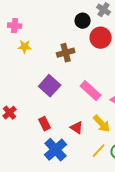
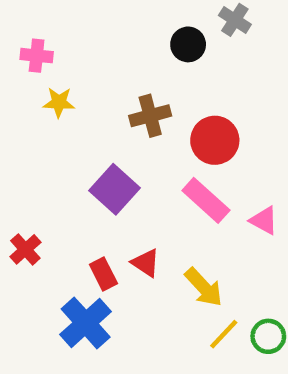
red circle: (101, 38) -> (215, 140), moved
yellow arrow: (102, 124) -> (204, 287), moved
red triangle: (77, 128) -> (146, 263), moved
blue cross: (56, 150) -> (86, 323), moved

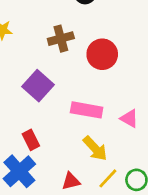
pink rectangle: (206, 200) -> (87, 110), moved, turned -32
pink triangle: (264, 220) -> (129, 118), moved
red triangle: (146, 263) -> (71, 181), moved, turned -48

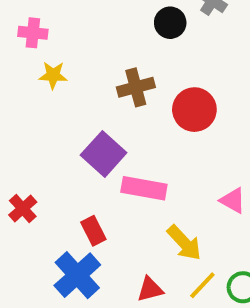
pink rectangle: (87, 110) -> (144, 188), moved

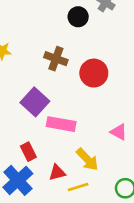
brown cross: (136, 87) -> (56, 59), turned 35
yellow line: (202, 285) -> (78, 187), moved, turned 30
red triangle: (150, 289) -> (57, 173), moved

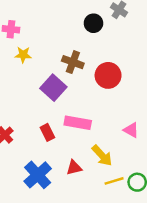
purple square: (35, 102) -> (53, 88), moved
red rectangle: (28, 152) -> (47, 132), moved
yellow line: (78, 187) -> (114, 181), moved

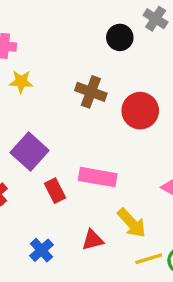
purple square: (53, 88) -> (30, 151), moved
blue cross: (38, 175) -> (41, 250), size x0.6

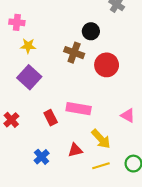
black circle: (120, 37) -> (91, 31), moved
purple square: (30, 151) -> (29, 77), moved
yellow line: (149, 259) -> (101, 166), moved

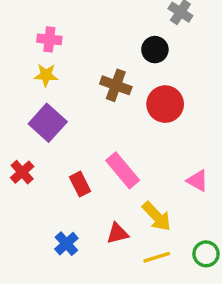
pink cross: (17, 22) -> (49, 39), moved
black circle: (91, 31) -> (155, 50), moved
pink rectangle: (79, 109) -> (123, 170), turned 40
red cross: (11, 120) -> (22, 172), moved

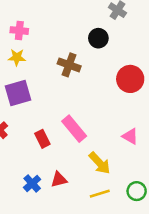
red circle: (165, 104) -> (130, 79), moved
purple square: (48, 123) -> (18, 93), turned 32
red triangle: (117, 233) -> (59, 180), moved

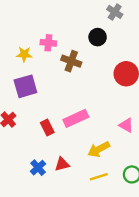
pink cross: (19, 31) -> (48, 43), moved
pink rectangle: (74, 129) -> (76, 118), turned -75
yellow arrow: (100, 163) -> (99, 149), turned 105

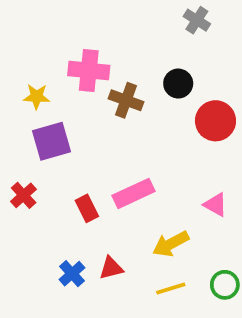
black circle: (98, 37) -> (178, 84), moved
pink cross: (48, 43) -> (89, 70), size x1.5
yellow star: (24, 54) -> (37, 97), moved

